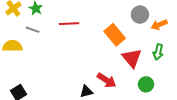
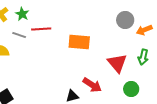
red line: (69, 24) -> (41, 29), moved
orange rectangle: (115, 35) -> (79, 42), moved, turned -45

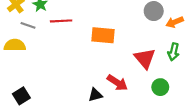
gray line: (19, 35) -> (28, 25), moved

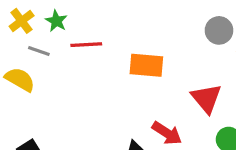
yellow semicircle: (15, 45) -> (20, 79), turned 30

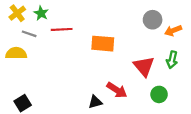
yellow semicircle: (20, 79) -> (16, 53), turned -30

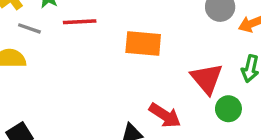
green circle: (159, 94) -> (228, 109), moved

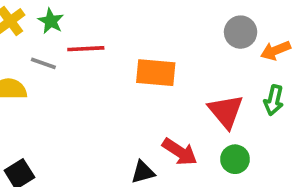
gray line: (29, 28) -> (43, 63), moved
green circle: (228, 109) -> (235, 159), moved

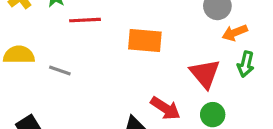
orange arrow: (276, 50) -> (235, 33), moved
gray line: (43, 63) -> (60, 70), moved

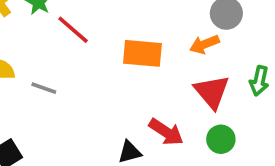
red line: (85, 20) -> (73, 30), turned 44
orange arrow: (235, 33) -> (204, 44), moved

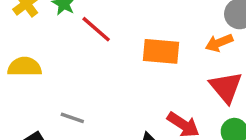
gray line: (44, 88) -> (72, 118), moved

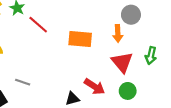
orange arrow: (219, 43) -> (118, 33), turned -70

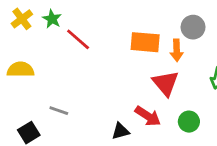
orange rectangle: (80, 39) -> (145, 42), moved
red triangle: (122, 62) -> (166, 83), moved

